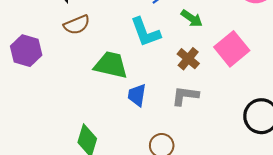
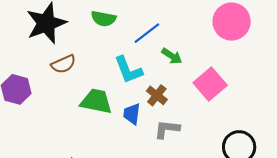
brown cross: (188, 59) -> (157, 95), moved
blue trapezoid: (137, 95) -> (132, 114), moved

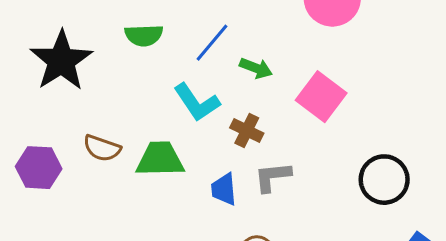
brown semicircle: (63, 64) -> (102, 148), moved, turned 55
blue trapezoid: (132, 114) -> (224, 189), moved

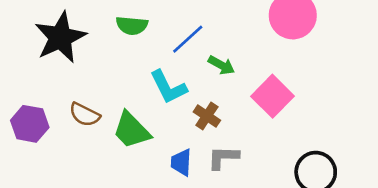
green trapezoid: (160, 159) -> (132, 130), turned -141

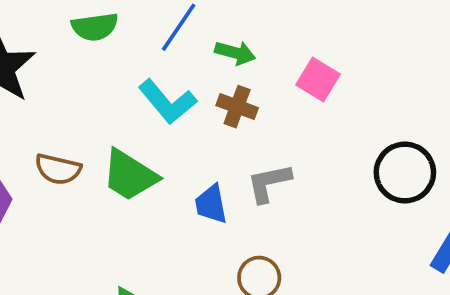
pink square: (273, 96) -> (318, 79), size x0.7
brown cross: (207, 116) -> (237, 107), moved

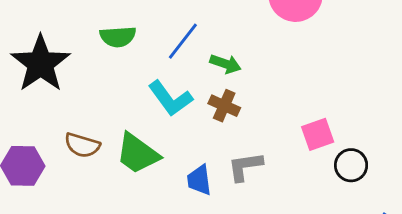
pink square: (318, 79) -> (318, 134), moved, turned 36
black circle: (405, 172) -> (351, 165), size x0.7

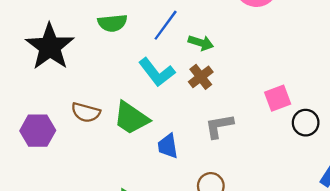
brown cross: (224, 106) -> (201, 77), turned 30
blue trapezoid: (199, 180) -> (168, 146), moved

